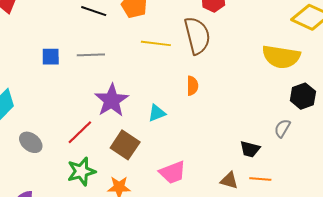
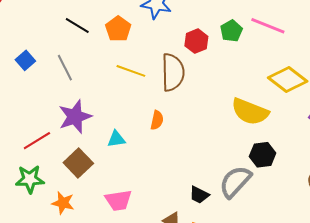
gray line: (91, 55) -> (65, 68), turned 52
blue square: (51, 57) -> (25, 60), turned 36
gray semicircle: (282, 128) -> (235, 182), size x1.8

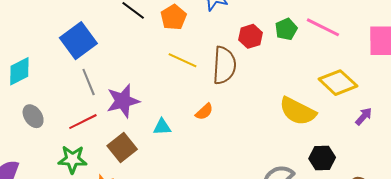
blue square: (25, 60) -> (78, 41), size x1.8
gray line: (65, 68) -> (89, 82), moved
orange semicircle: (157, 120) -> (204, 112), turned 30
black hexagon: (263, 155) -> (322, 158), moved

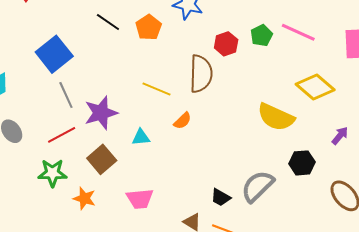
yellow line: (182, 60) -> (156, 89), moved
purple arrow: (364, 116) -> (340, 136), moved

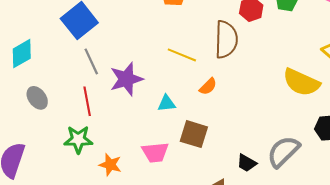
red line: (62, 135) -> (87, 101), turned -72
brown square: (102, 159) -> (194, 134), moved, turned -32
pink trapezoid: (140, 199) -> (155, 152), moved

